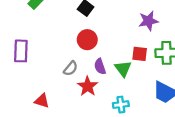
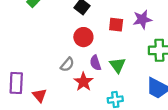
purple rectangle: (21, 51) -> (16, 83), moved
red square: (140, 54) -> (116, 25), moved
red triangle: (42, 101) -> (40, 95), turned 32

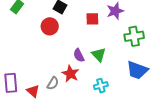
red circle: (83, 37) -> (50, 26), moved
gray semicircle: (67, 65) -> (53, 83), moved

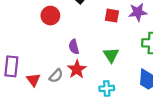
red circle: (50, 26) -> (50, 16), moved
purple semicircle: (79, 55) -> (74, 47), moved

